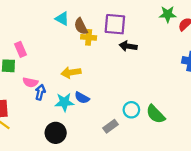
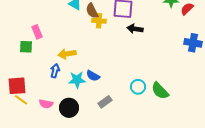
yellow arrow: (71, 72) -> (67, 54), moved
pink semicircle: (30, 82) -> (46, 104), moved
gray rectangle: (111, 126) -> (105, 102), moved

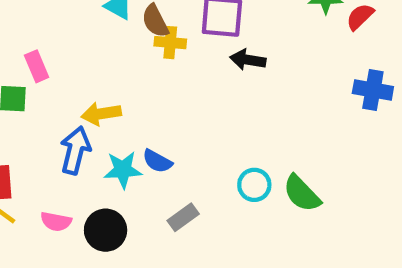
blue arrow: (55, 71) -> (75, 150), size x1.5

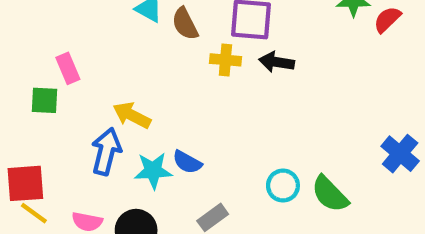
yellow cross: (170, 43) -> (225, 60), moved
blue cross: (373, 90) -> (400, 154), moved, turned 30
yellow arrow: (101, 114) -> (132, 115), turned 36

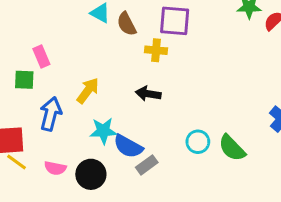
black arrow: (277, 62) -> (148, 94), moved
yellow arrow: (132, 115) -> (88, 91), turned 100
blue arrow: (106, 151) -> (51, 114), moved
blue semicircle: (187, 162) -> (128, 146), moved, size x1.4

